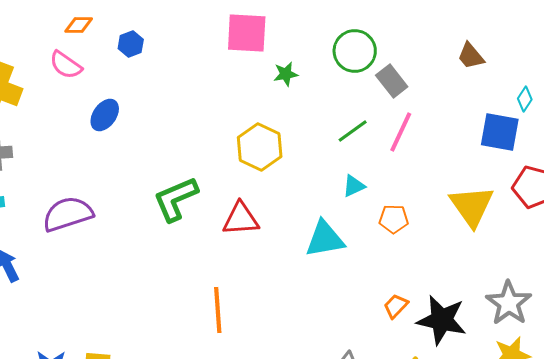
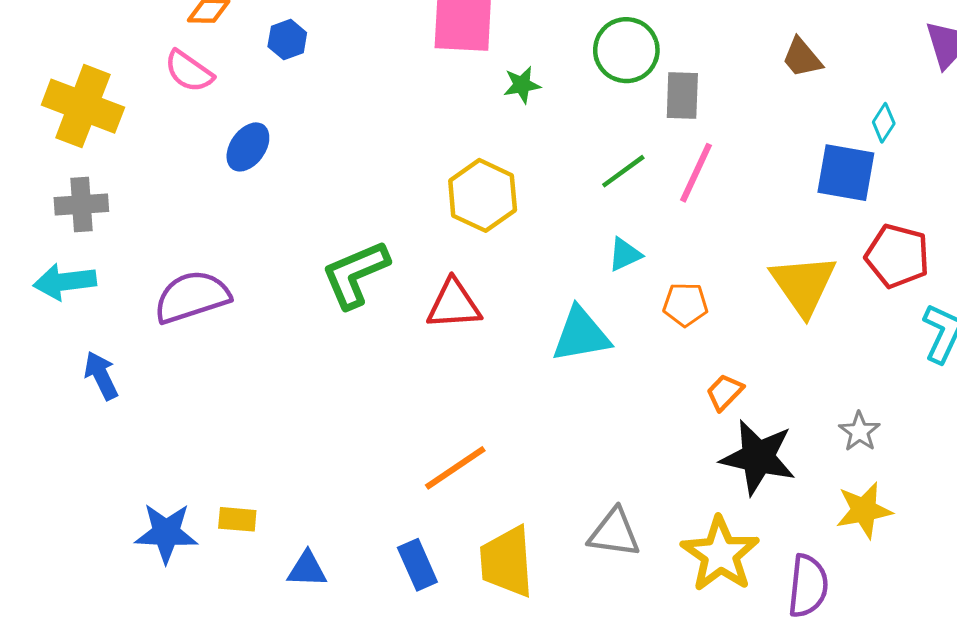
gray rectangle: (392, 81) -> (682, 96), turned 40
gray star: (509, 303) -> (859, 432), size x0.6
orange trapezoid: (396, 306) -> (725, 392), moved
orange line: (218, 310) -> (455, 468), moved, turned 60

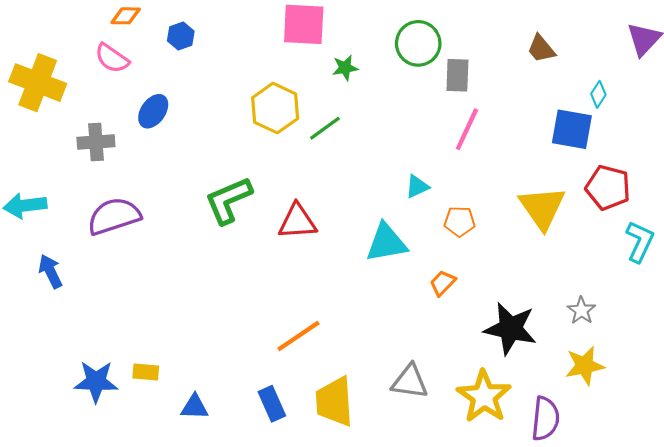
green line: (623, 171) -> (325, 128), moved
yellow hexagon: (483, 195) -> (275, 108), moved
gray cross: (81, 205) -> (96, 142), moved
orange trapezoid: (725, 392) -> (443, 283), moved

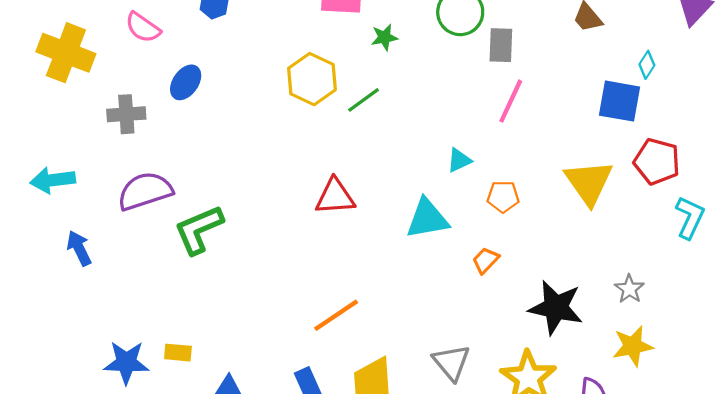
green L-shape: (228, 200) -> (199, 230), moved
gray triangle: (410, 382) -> (451, 362), turned 42

